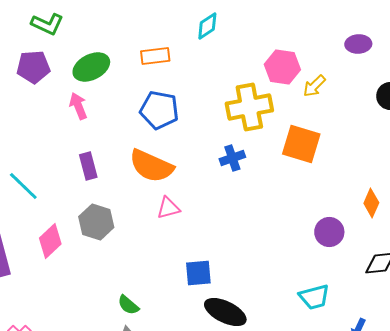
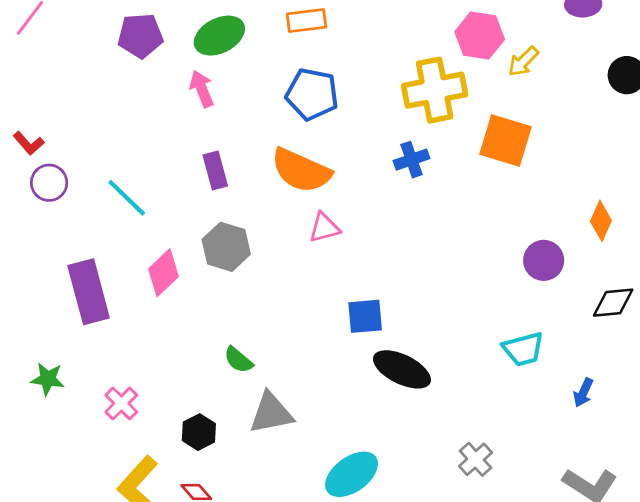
green semicircle: (128, 305) -> (238, 360), moved

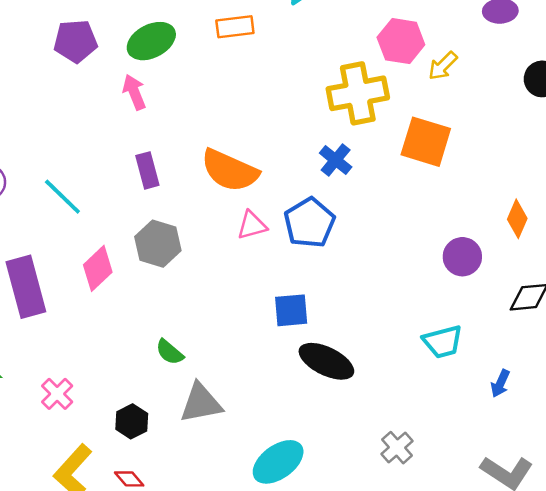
blue pentagon: (312, 94) -> (309, 223), moved, turned 30
blue cross: (411, 160) -> (336, 160), turned -32

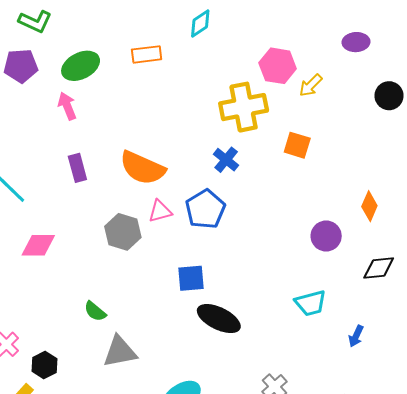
orange square: (426, 142) -> (297, 145), size x0.7
gray hexagon: (158, 244) -> (123, 232), moved
pink diamond: (98, 268) -> (38, 245), turned 44
black hexagon: (132, 421) -> (44, 365), moved

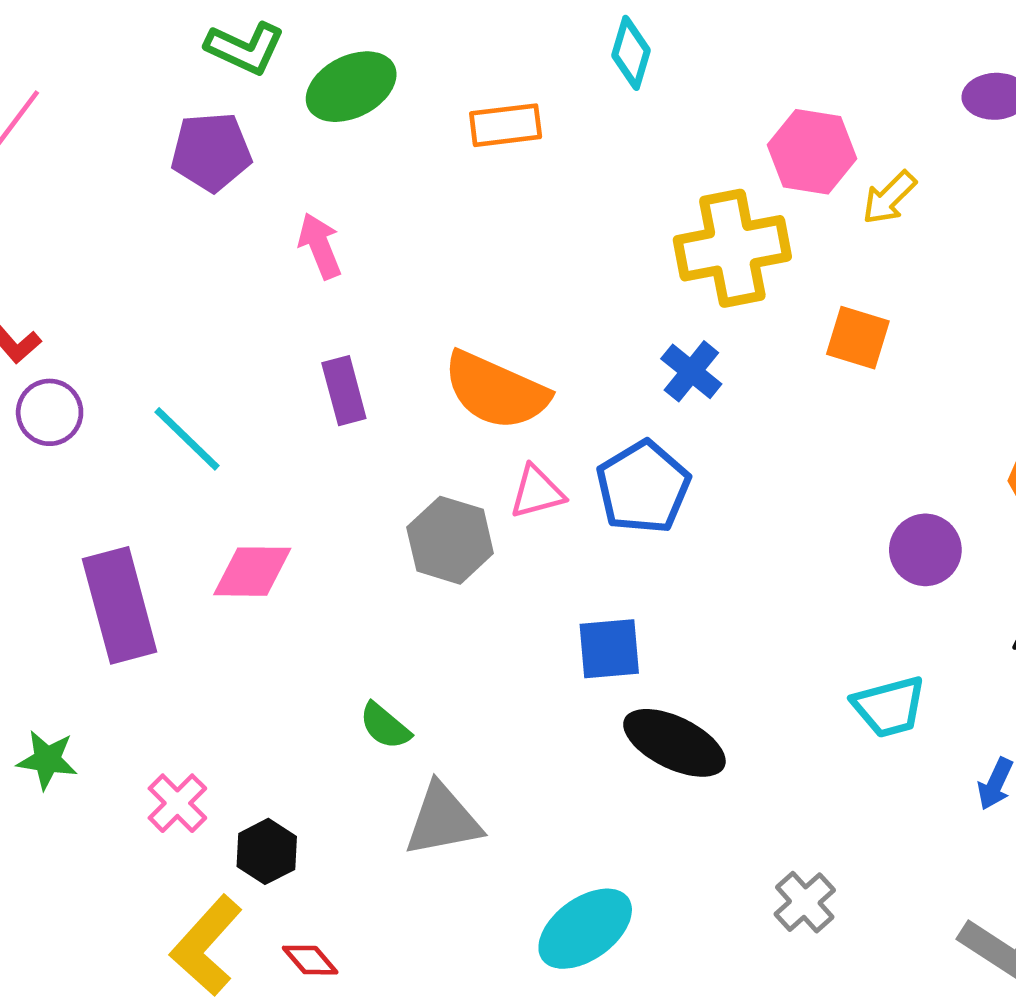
cyan diamond: (200, 23) -> (631, 53), turned -40
green ellipse: (81, 66) -> (351, 87), moved

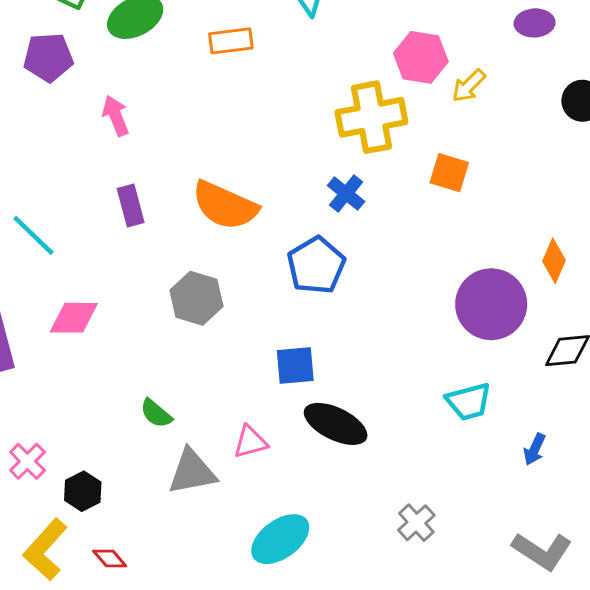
pink triangle: (537, 492) -> (250, 442), moved
purple circle: (925, 550) -> (491, 304), size x1.6

